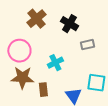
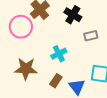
pink circle: (19, 51) -> (21, 27), moved
brown rectangle: (43, 90) -> (56, 81), moved, turned 40

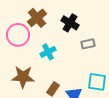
cyan cross: (59, 54) -> (48, 52), moved

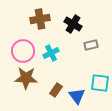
brown cross: (37, 18) -> (40, 19), turned 30
pink circle: (18, 35) -> (23, 51), moved

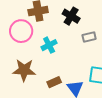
pink circle: (23, 51) -> (21, 31), moved
brown rectangle: (56, 90) -> (54, 82), turned 32

